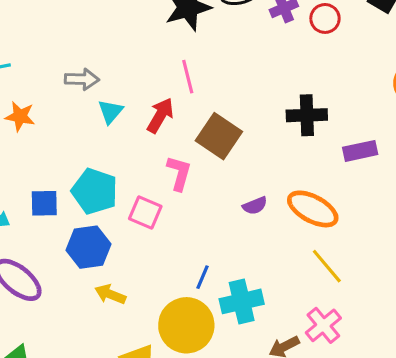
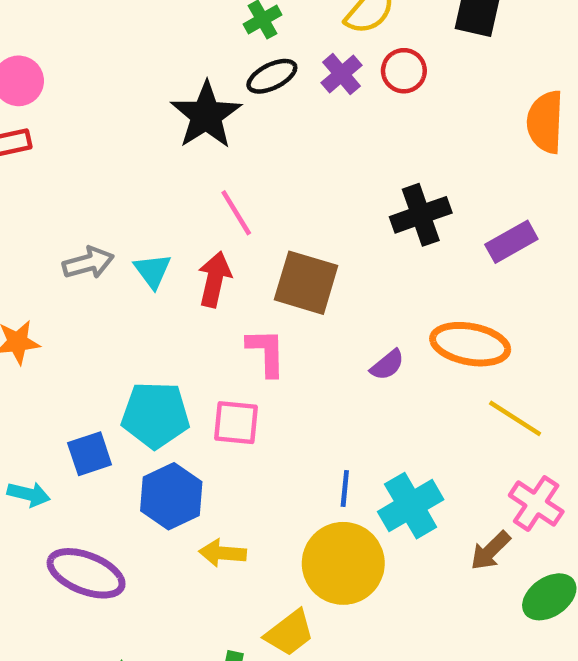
cyan triangle: (110, 112) -> (153, 271), moved

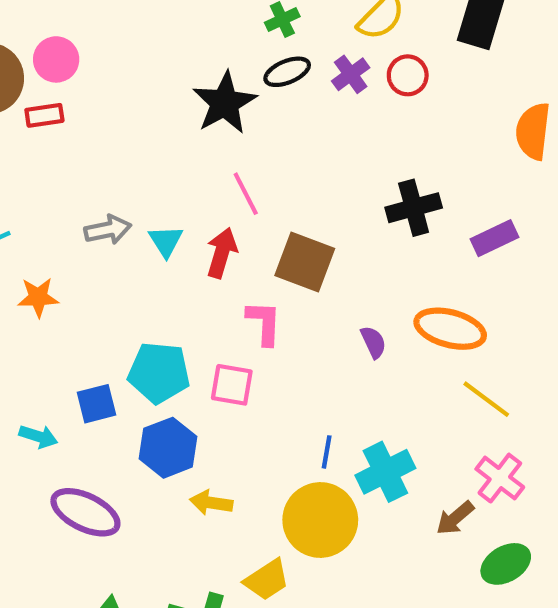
purple semicircle: (387, 365) -> (373, 342), turned -80

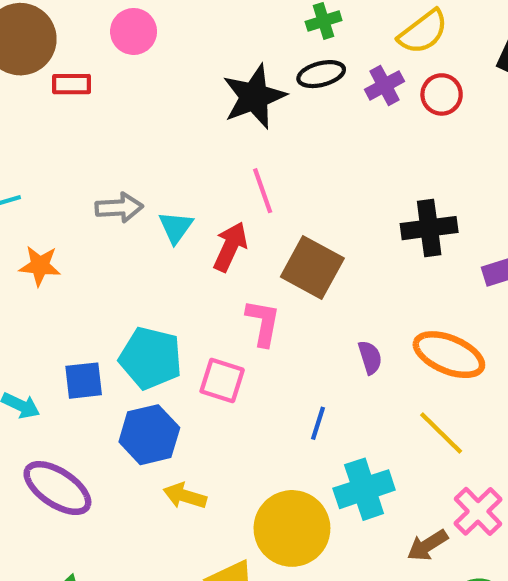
pink circle: (56, 59) -> (134, 31), moved
yellow line: (486, 399) -> (441, 433), moved
blue line: (327, 452) -> (318, 423), moved

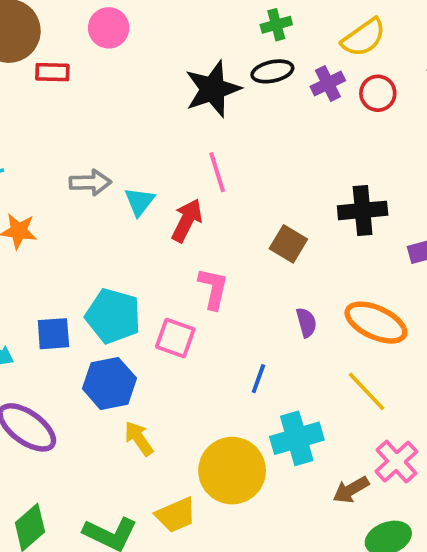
brown square: (312, 267) -> (288, 244), moved, size x0.7
yellow arrow: (185, 496) -> (139, 438), turned 36

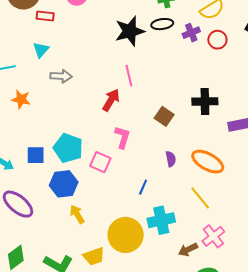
cyan triangle: (139, 202) -> (41, 50), moved

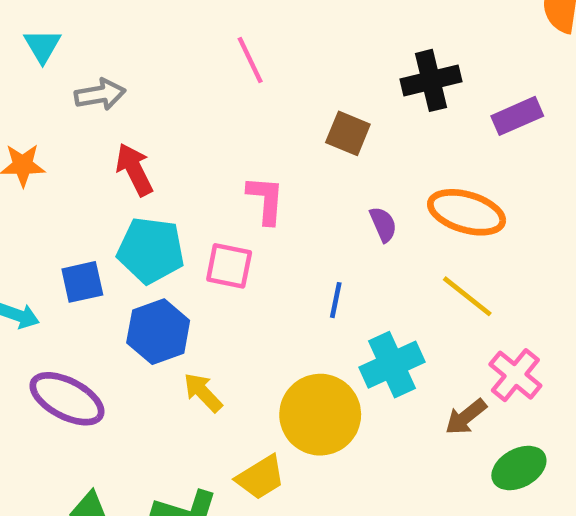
red arrow: (111, 100) -> (134, 170), moved, turned -45

